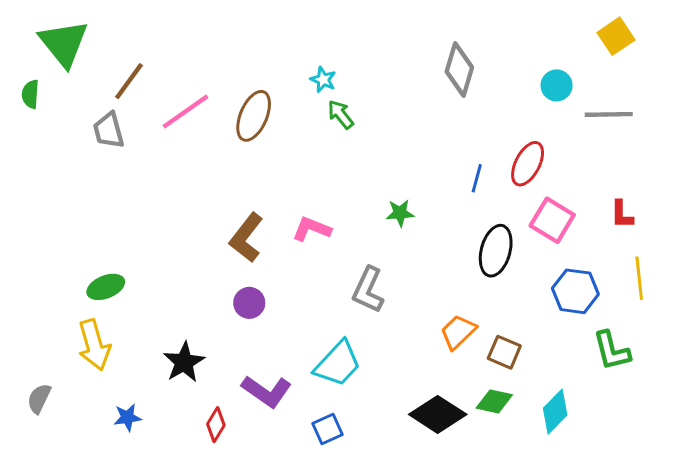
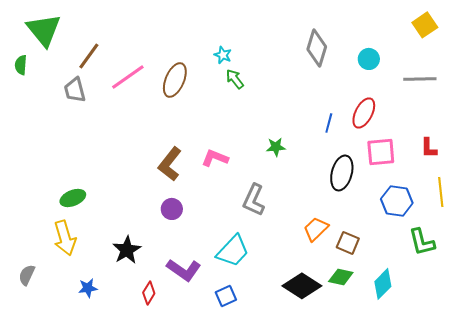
cyan circle: (557, 85) -> (369, 59), moved
pink square: (552, 220) -> (381, 152), turned -36

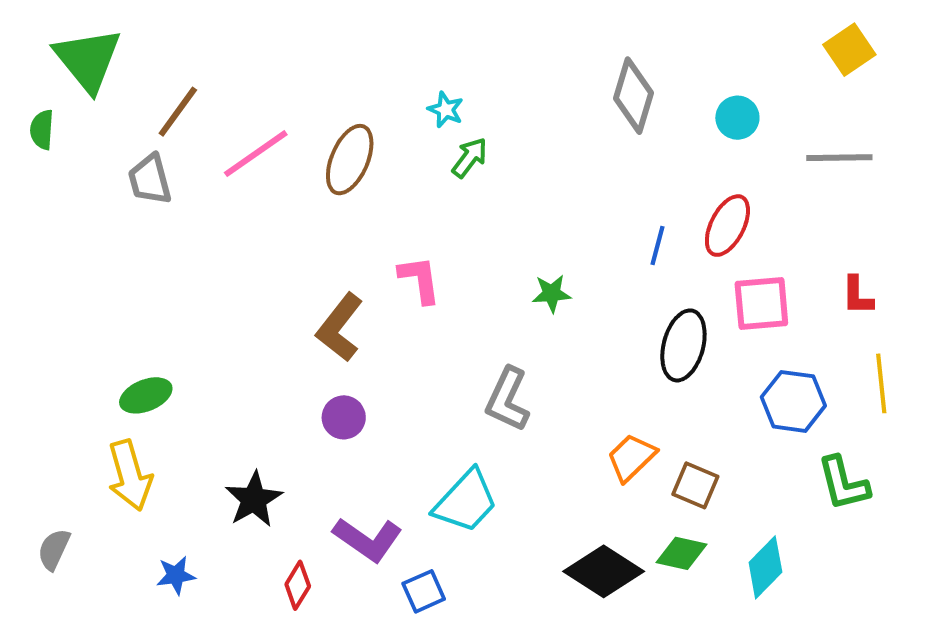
green arrow: (235, 79) -> (470, 158), turned 75
pink L-shape: (215, 158) -> (420, 280), moved, turned 60
blue square: (226, 296) -> (424, 591), moved

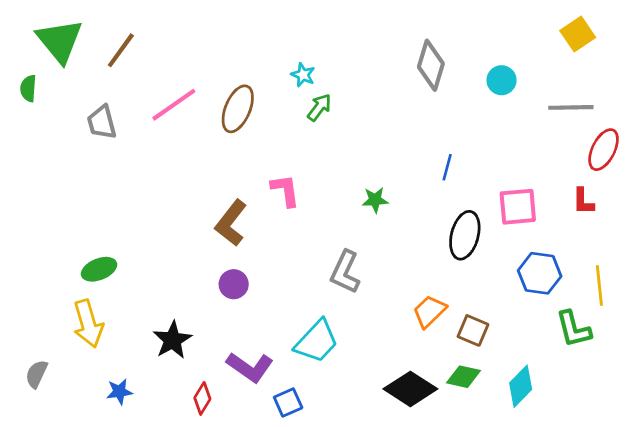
brown line: (178, 112) -> (121, 50), moved
red ellipse: (727, 226) -> (604, 150), moved
yellow line: (881, 383) -> (599, 286), moved

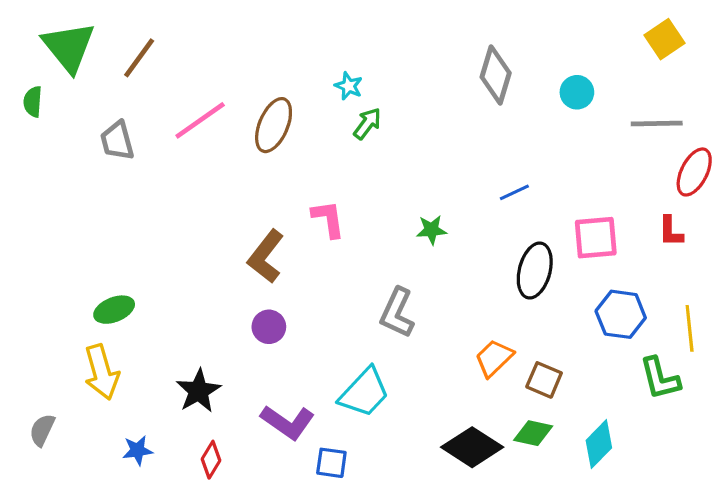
blue line: (447, 167) -> (514, 192), turned 50
red diamond: (202, 398) -> (211, 460), moved
blue square: (288, 402) -> (331, 463), turned 32

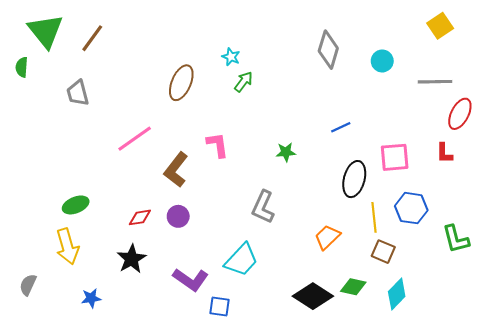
pink line: (200, 120) -> (135, 139), moved
yellow line: (690, 328) -> (374, 217), moved
green L-shape: (660, 378) -> (456, 239), moved
brown square: (544, 380) -> (383, 252), moved
red diamond: (211, 460) -> (140, 217), moved, turned 50

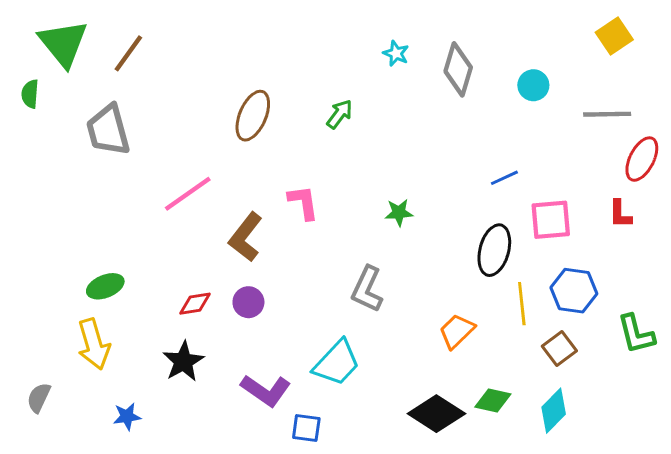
cyan star: (231, 57) -> (396, 53), moved
gray trapezoid: (78, 93) -> (108, 130), size x1.4
blue line: (341, 127) -> (504, 178), moved
brown square: (383, 252) -> (559, 348), moved, turned 30

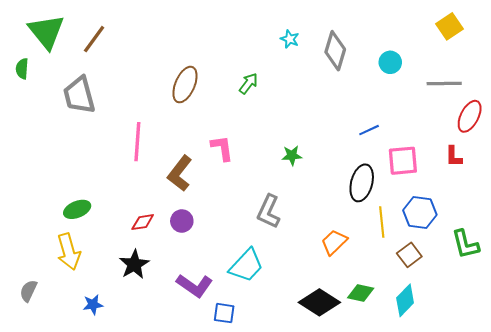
pink line: (188, 194) -> (137, 142), turned -51

